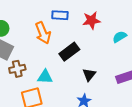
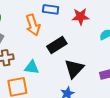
black triangle: (89, 75) -> (74, 69), size x1.5

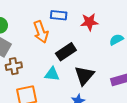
cyan triangle: (32, 67) -> (52, 74), moved

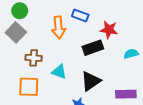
black rectangle: (66, 52) -> (93, 48), moved
brown cross: (14, 66) -> (34, 58), moved

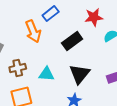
blue rectangle: (80, 15) -> (51, 14), turned -42
red star: (109, 30) -> (94, 17), moved

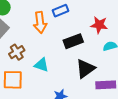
brown cross: (18, 68) -> (17, 52), turned -35
black triangle: (80, 74) -> (85, 69), moved

